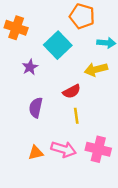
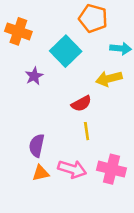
purple semicircle: (36, 108) -> (37, 146), moved

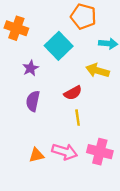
yellow arrow: (109, 79) -> (98, 71), turned 30
purple semicircle: (37, 146) -> (33, 101), moved

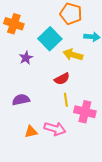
yellow arrow: (98, 71) -> (73, 55), moved
purple semicircle: (33, 101) -> (21, 100), moved, turned 66
pink cross: (100, 152) -> (85, 112), moved

